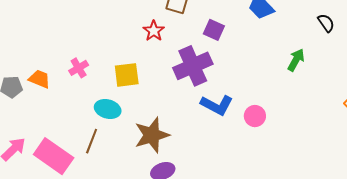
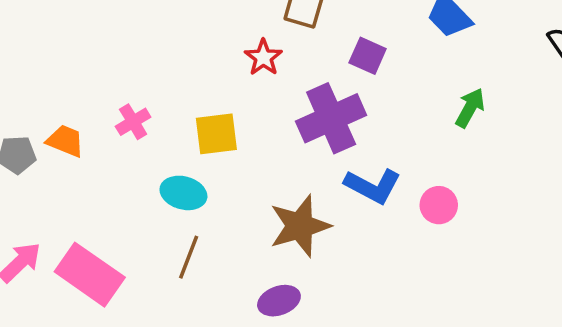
green arrow: (296, 60) -> (470, 108), moved
brown star: (152, 135) -> (300, 226), moved
brown line: (92, 141) -> (189, 257), moved

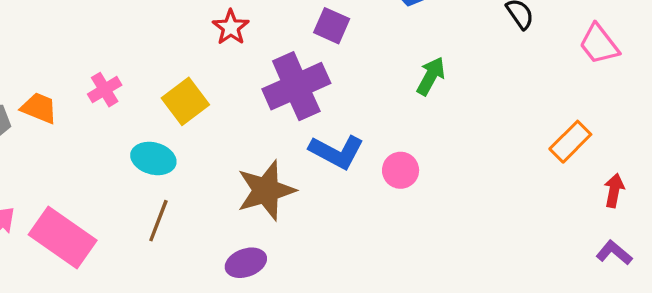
yellow square: (216, 134) -> (185, 101), turned -30

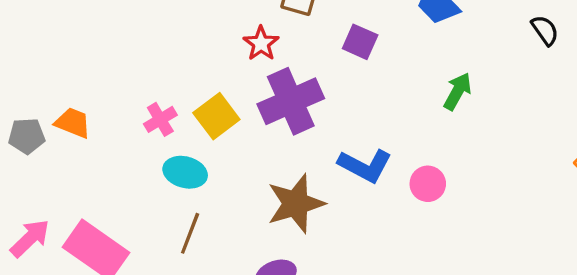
purple cross: (296, 86) -> (291, 101), moved
pink cross: (105, 90) -> (160, 119), moved

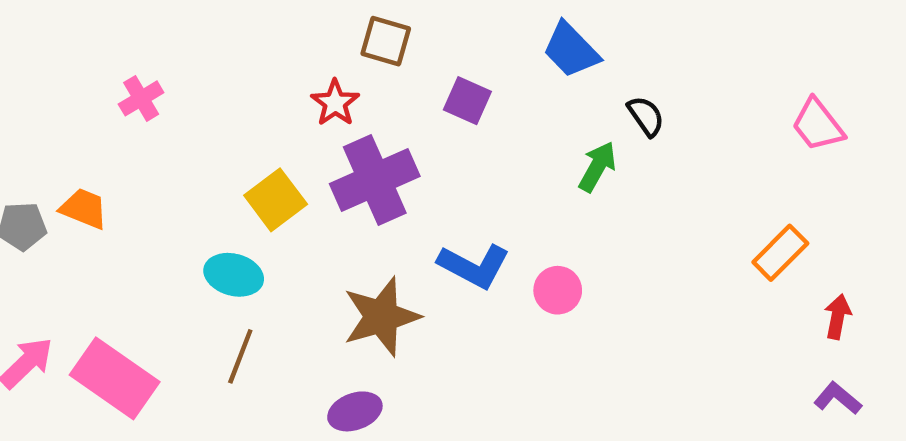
black semicircle: (545, 30) -> (646, 116), moved
pink cross: (160, 119) -> (141, 98), moved

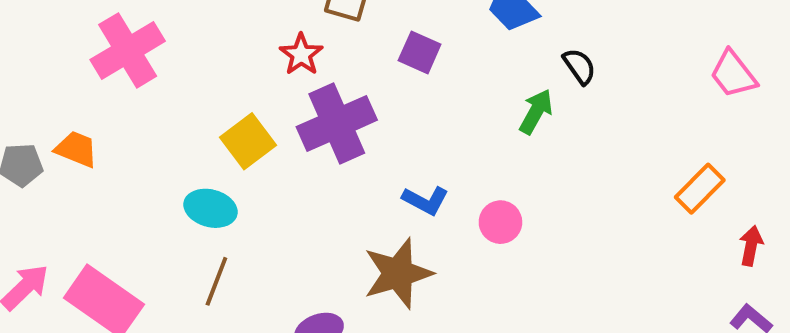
pink cross: (141, 98) -> (128, 50), size x1.8
blue L-shape: (474, 266) -> (426, 200), size x0.7
brown star: (381, 317) -> (398, 273), moved

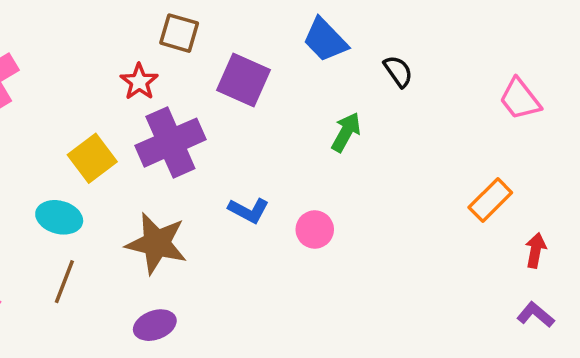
purple square: (420, 52) -> (243, 80), size x1.4
black semicircle: (579, 66) -> (398, 71), moved
brown star: (398, 273) -> (157, 243), moved, turned 30

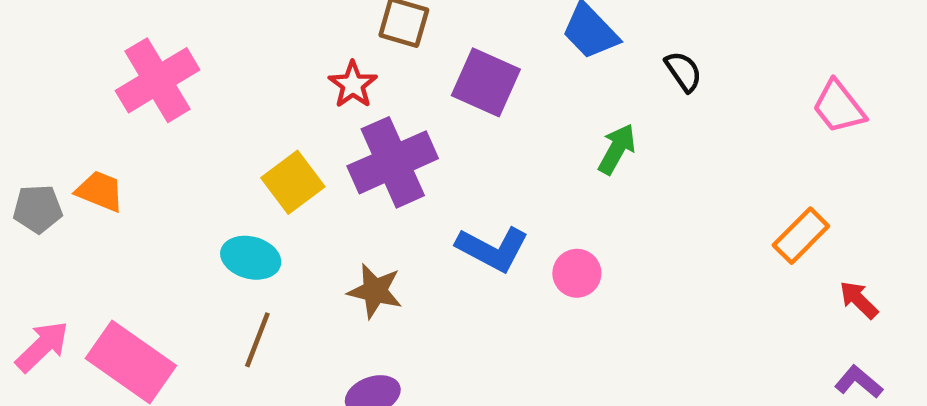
blue L-shape: (249, 210) -> (493, 249), size x1.4
brown star: (157, 243) -> (375, 291), size x0.7
red arrow: (536, 250) -> (859, 300), turned -56

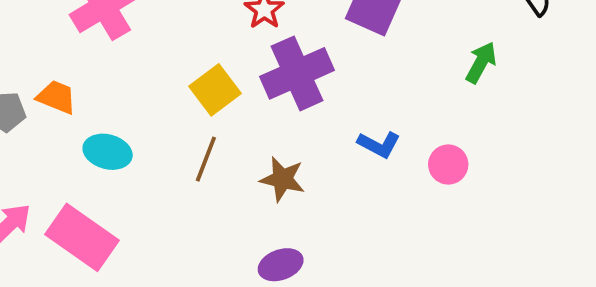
blue L-shape: (493, 249) -> (379, 144), size x0.7
cyan ellipse: (251, 258) -> (108, 152), moved
brown line: (257, 340) -> (206, 159), moved

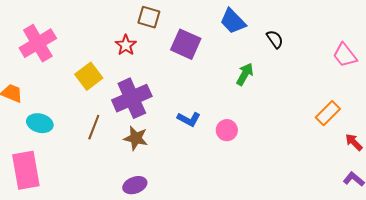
purple cross: (297, 73) -> (132, 98), moved
yellow square: (215, 90) -> (89, 76), moved
pink rectangle: (82, 237) -> (26, 170), turned 45

